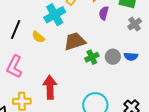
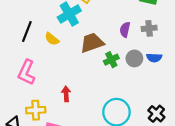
purple semicircle: (104, 13) -> (125, 30), moved
gray cross: (135, 24) -> (149, 28), moved, turned 32
red arrow: (50, 87) -> (66, 94), size x0.6

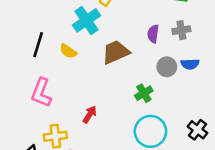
green cross: (111, 60) -> (144, 93), moved
red arrow: (66, 94) -> (90, 114), turned 40

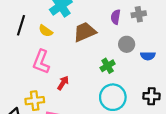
blue semicircle: (190, 64) -> (148, 56), moved
pink L-shape: (41, 93) -> (41, 62), moved
black cross: (198, 130) -> (151, 96), turned -35

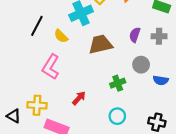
red arrow: (63, 83) -> (79, 98), moved
cyan circle: (113, 97) -> (117, 116), size x0.6

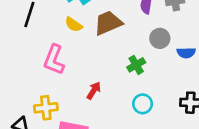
yellow semicircle: (61, 36) -> (74, 25), moved

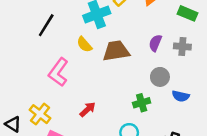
green cross: (136, 65) -> (142, 103), moved
yellow cross: (46, 108) -> (40, 114), turned 30

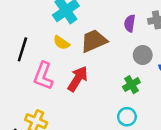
black line: (46, 25) -> (22, 49), moved
red arrow: (88, 109) -> (78, 79), moved, size x1.5

